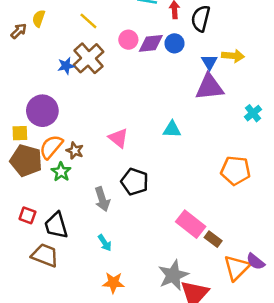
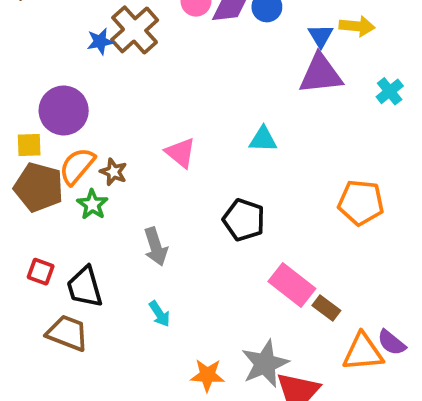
cyan cross: (253, 113) -> (390, 91), moved
black pentagon: (135, 182) -> (244, 220), moved
orange triangle: (237, 268) -> (363, 352), turned 40
orange star: (113, 283) -> (207, 375), moved

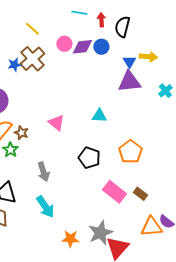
orange pentagon: (361, 203) -> (130, 152), moved, turned 30
brown rectangle: (326, 308) -> (140, 194), moved
cyan arrow: (160, 314) -> (45, 207), size x1.6

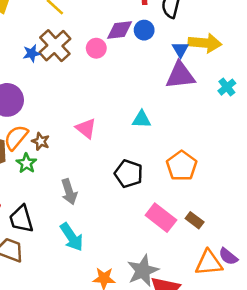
pink circle: (64, 44) -> (96, 48), moved
yellow arrow: (148, 57) -> (205, 43), size x1.4

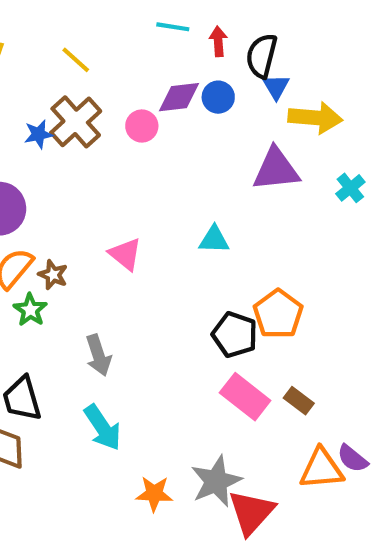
blue triangle: (180, 49) -> (276, 87), moved
black pentagon: (129, 174) -> (235, 335), moved

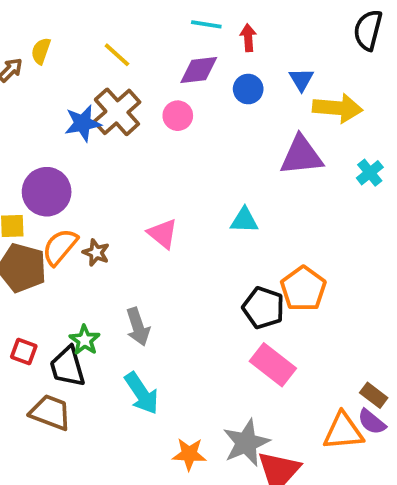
black semicircle: (262, 56) -> (368, 30), moved
purple diamond: (179, 97) -> (199, 70), moved
blue star: (39, 134) -> (83, 123), size x1.4
green star: (30, 310) -> (85, 340), moved
brown rectangle: (299, 401) -> (374, 395), moved

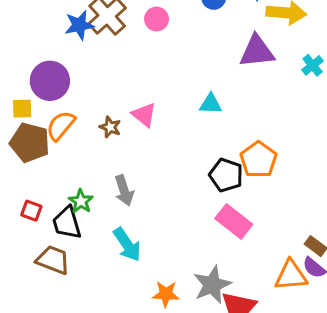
brown star: (96, 253) -> (110, 127), moved

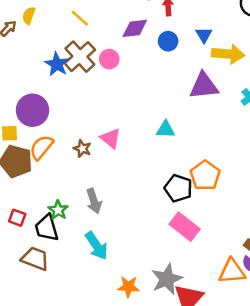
pink circle: (157, 19) -> (109, 59), moved
blue star: (79, 25) -> (57, 64), turned -30

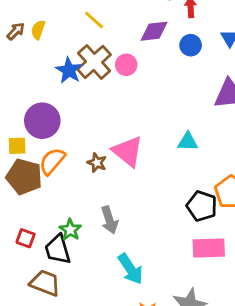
yellow semicircle: (29, 16) -> (38, 30), moved
pink triangle: (111, 138) -> (128, 151), size x1.4
pink rectangle: (185, 227) -> (209, 248), turned -40
cyan arrow: (96, 246) -> (130, 269), moved

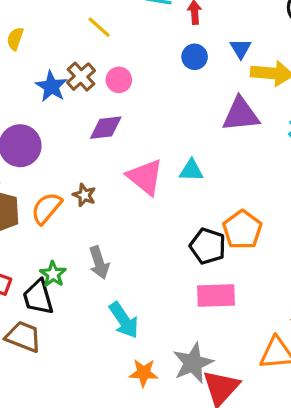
yellow line: (94, 20) -> (99, 27), moved
purple diamond: (154, 31) -> (106, 128), moved
brown cross: (94, 62) -> (81, 77), size x0.7
pink triangle: (128, 151) -> (145, 177), moved
orange semicircle: (52, 161) -> (46, 208), moved

